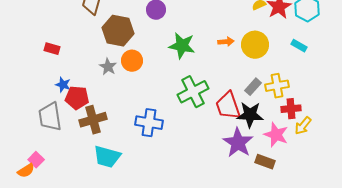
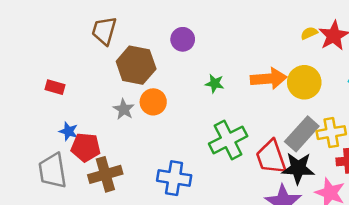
orange arrow: (226, 42) -> (269, 79), size x1.8
green star: (182, 46) -> (215, 83), size x0.6
gray rectangle: (253, 87) -> (302, 134), size x1.6

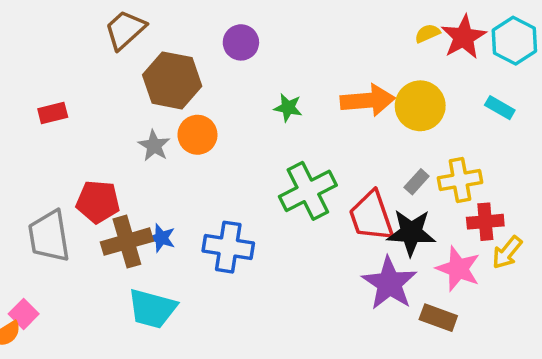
brown trapezoid: (104, 31) -> (125, 30), turned 32
red rectangle: (55, 87) -> (53, 113), turned -30
blue star: (68, 131) -> (161, 238), moved
gray rectangle: (302, 134) -> (417, 182), size x0.5

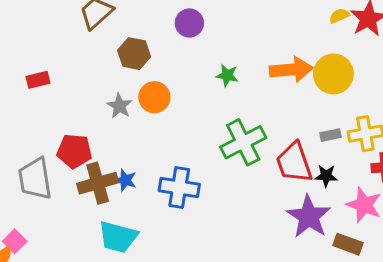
brown hexagon: (172, 80) -> (134, 54), size x0.7
gray rectangle: (417, 182) -> (331, 135), turned 36
black star: (411, 233) -> (326, 176), size x0.6

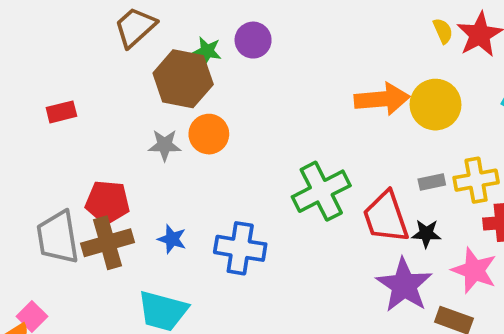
yellow semicircle: (339, 16) -> (443, 31), turned 90
brown hexagon: (134, 54) -> (183, 79), size x1.4
green star: (227, 75) -> (207, 51), moved
gray star: (119, 106) -> (165, 145), turned -30
brown cross: (98, 183) -> (107, 243), moved

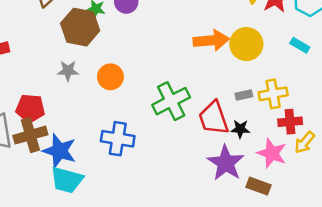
orange circle: (209, 134) -> (110, 77), moved
blue star: (172, 239) -> (59, 151), moved, size x1.8

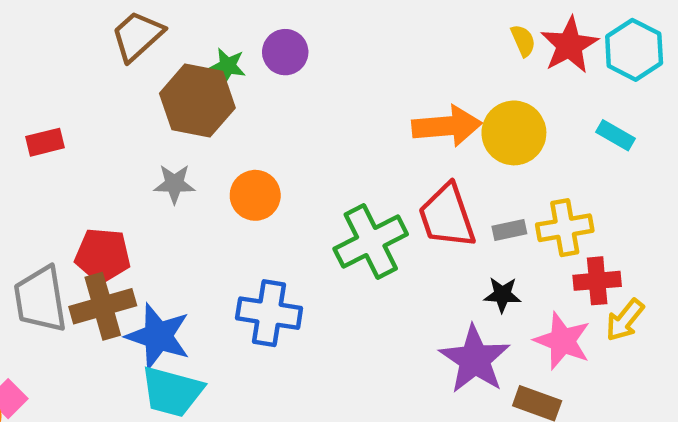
red trapezoid: (214, 118) -> (447, 216), moved

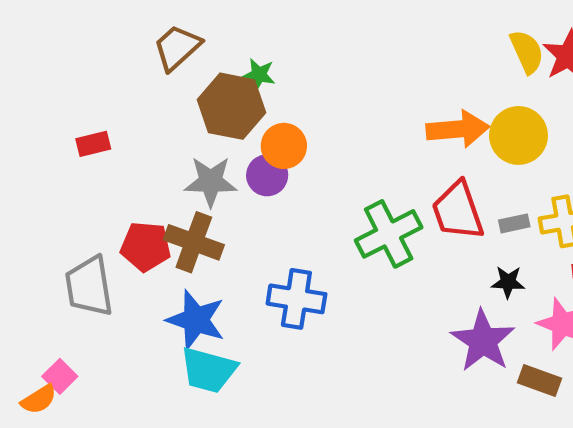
yellow semicircle: (523, 41) -> (527, 52), size x1.5
purple circle: (285, 52) -> (267, 175), moved
gray star: (174, 184) -> (211, 182), size x1.4
orange circle: (255, 195) -> (284, 146), moved
brown cross: (103, 306) -> (194, 242), moved, turned 36

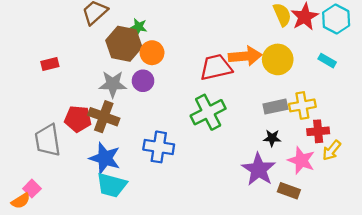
orange circle: (284, 146) -> (152, 53), moved
red trapezoid: (458, 211) -> (216, 67), moved, turned 96
gray rectangle: (514, 223) -> (275, 107), size x1.5

